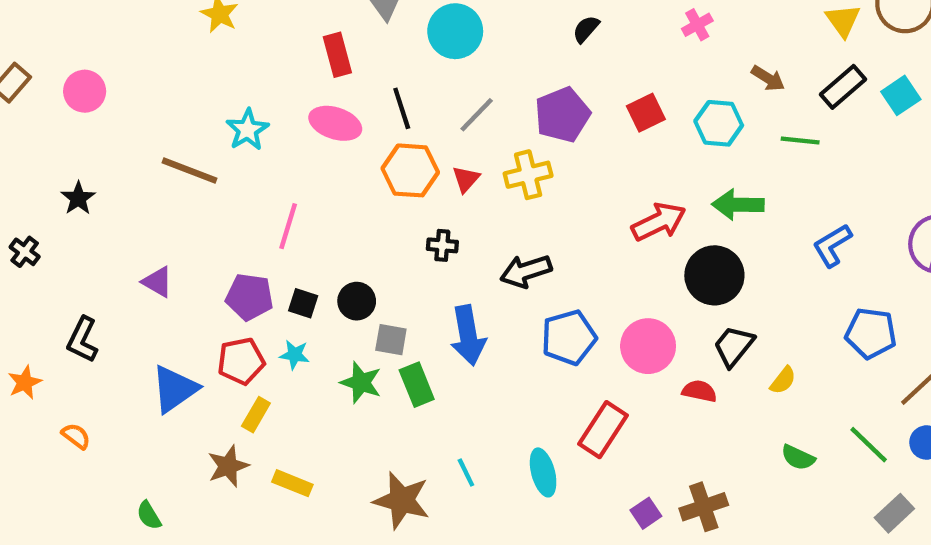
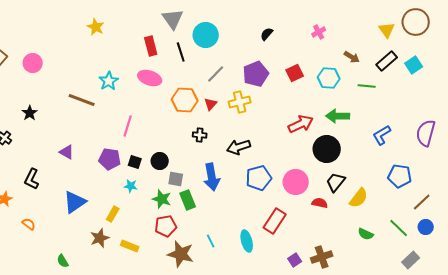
black line: (402, 108) -> (181, 52), moved
red pentagon: (241, 361) -> (166, 226), moved
yellow semicircle: (783, 380) -> (359, 198), size x1.5

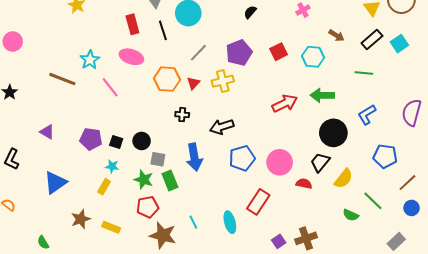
green line: (367, 86) -> (364, 73), moved
pink line: (128, 126) -> (110, 87), moved, turned -55
black circle: (327, 149) -> (333, 133), moved
yellow rectangle: (113, 214) -> (104, 187), moved
green line: (399, 228) -> (373, 201), moved

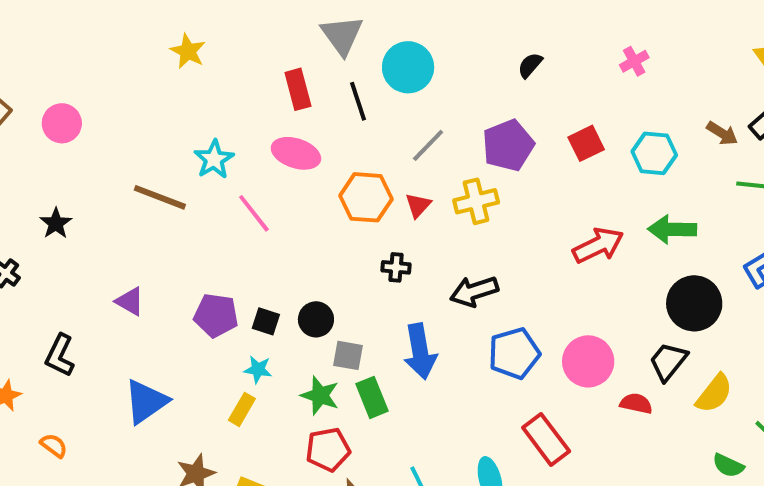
brown arrow: (336, 35) -> (722, 133), moved
red rectangle: (258, 202) -> (546, 439), turned -70

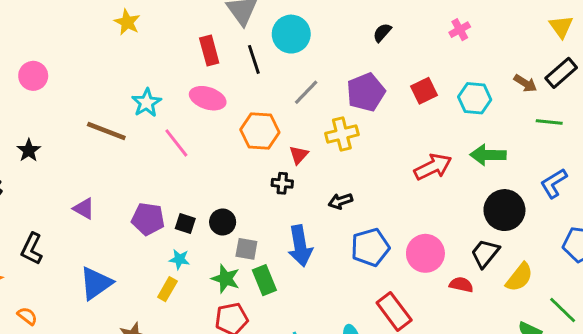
red triangle: (418, 205) -> (299, 155), moved
black arrow: (474, 291) -> (340, 201), size x0.7

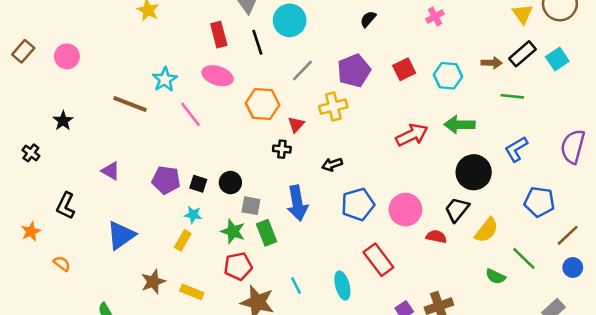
brown arrow: (525, 83) -> (492, 63), turned -30

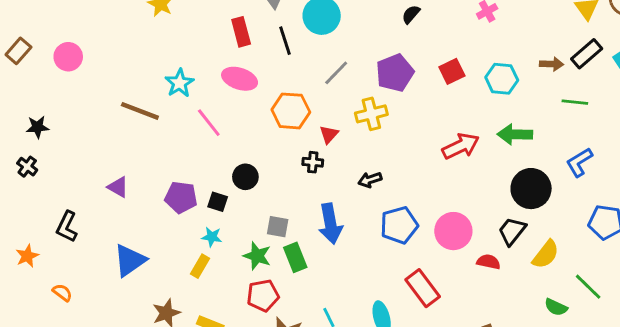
black star: (63, 121) -> (37, 127), moved, turned 30
black circle: (230, 183) -> (245, 177), moved

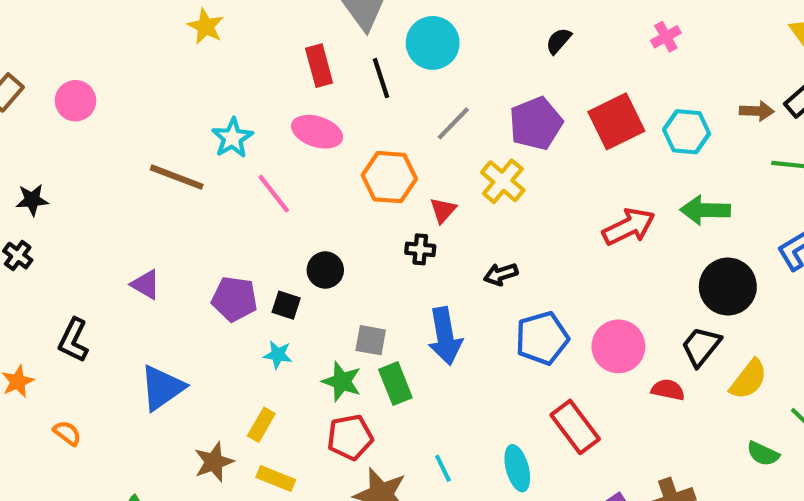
red square: (452, 71) -> (616, 121), size x1.5
yellow cross: (371, 114) -> (503, 181), turned -36
yellow rectangle: (200, 266) -> (261, 425), moved

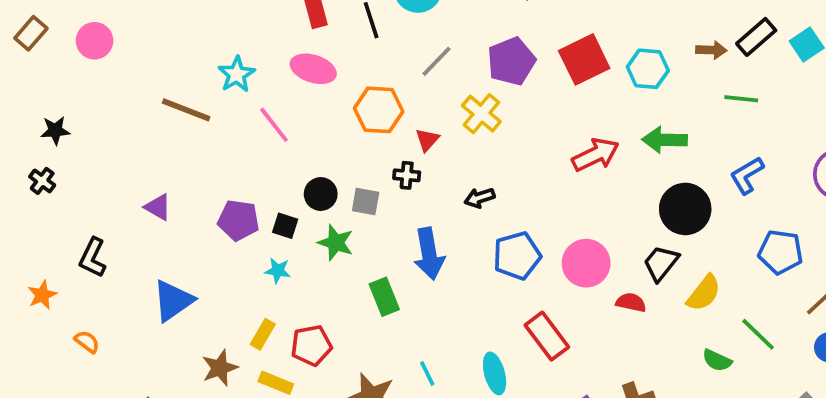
gray square: (371, 340) -> (366, 201), moved
green star: (342, 381) -> (336, 243), moved
red pentagon: (350, 437) -> (311, 345), moved

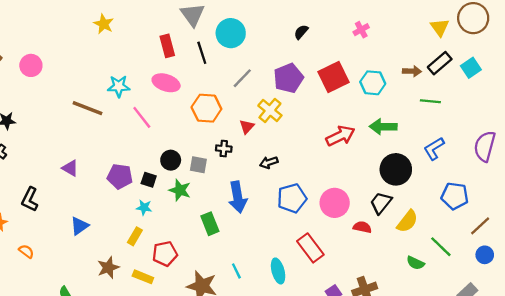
cyan star: (237, 74) -> (119, 86), turned 30
red triangle: (427, 140) -> (247, 127), moved
blue triangle: (173, 301) -> (79, 226), size x0.7
yellow rectangle: (263, 334) -> (135, 236), moved

